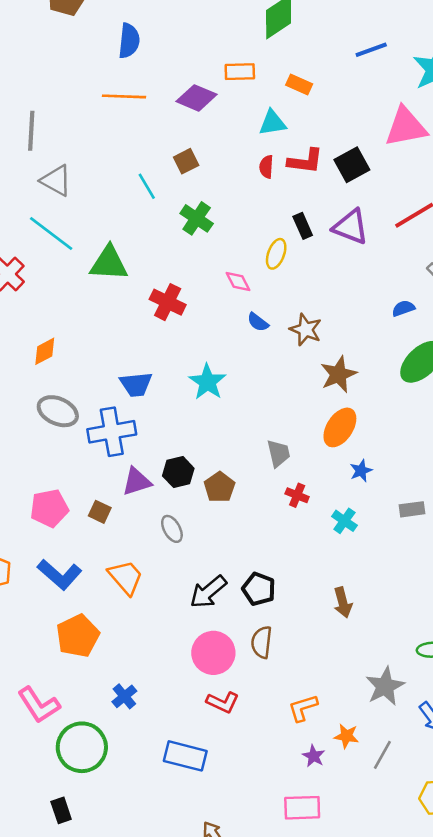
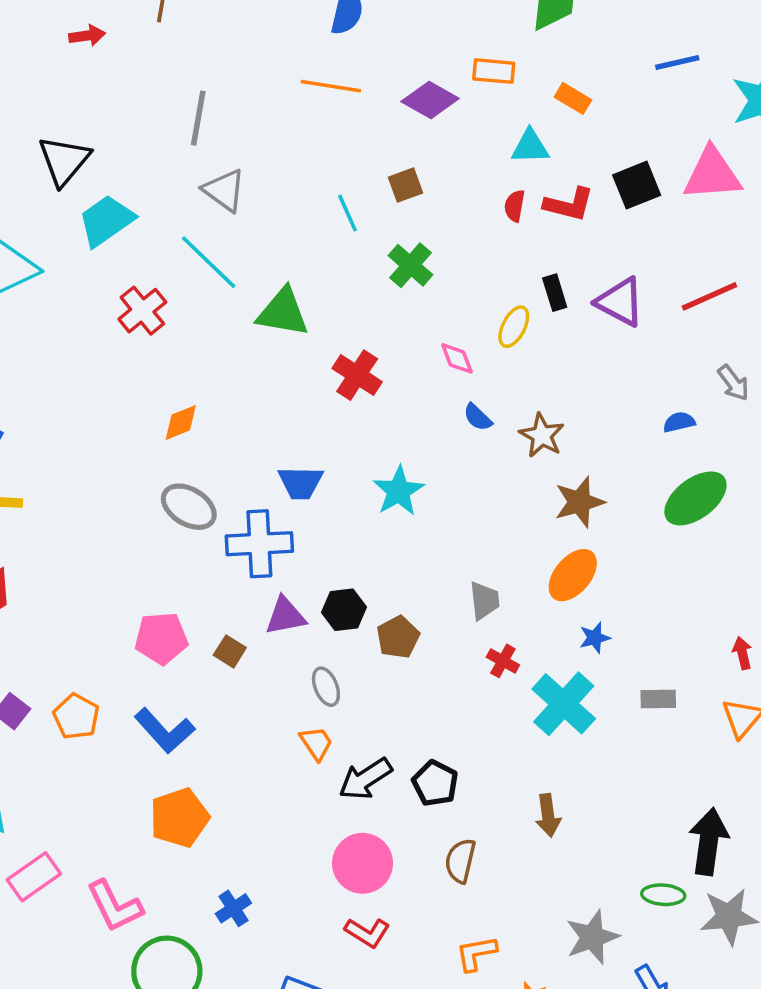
black square: (352, 165) -> (637, 185), moved
cyan cross: (344, 521) -> (564, 704), size x1.8
orange trapezoid: (126, 577) -> (316, 743), moved, size x0.7
brown semicircle: (262, 642) -> (460, 861), moved

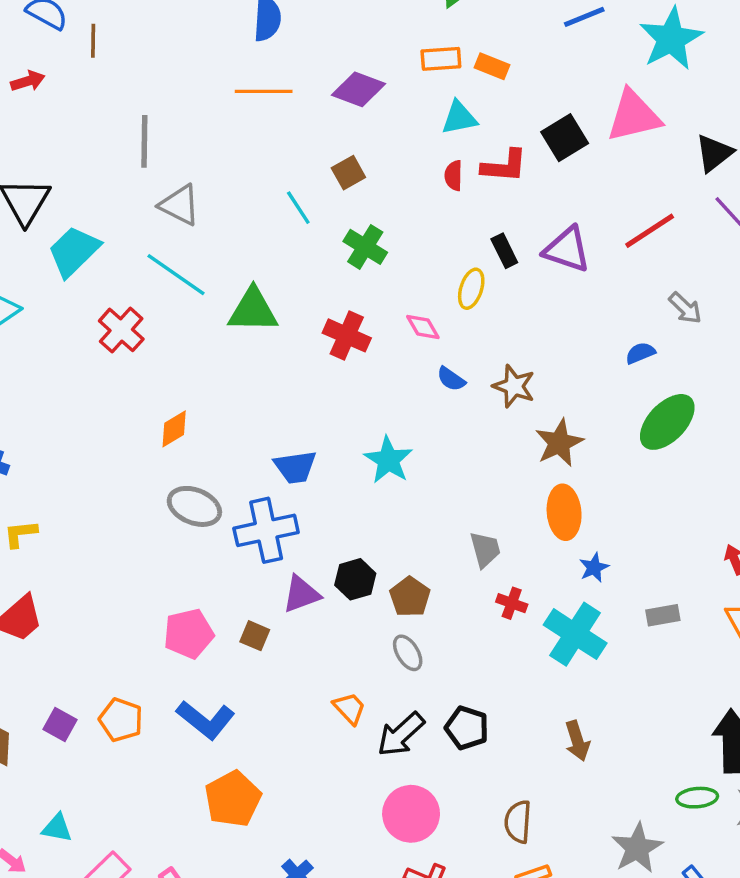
orange rectangle: (494, 71) -> (441, 59), moved
red cross: (357, 375) -> (347, 335), moved
orange ellipse: (573, 575) -> (564, 512), turned -36
gray ellipse: (326, 687) -> (408, 653), moved
brown semicircle: (460, 861) -> (518, 822), moved

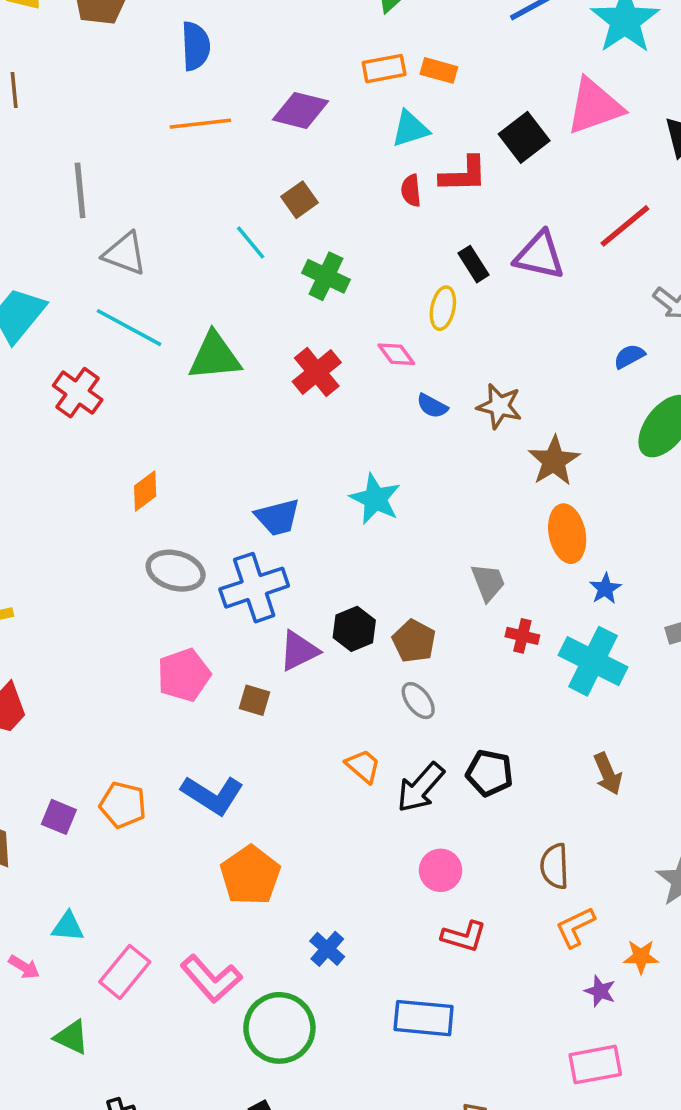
red cross: (347, 335) -> (317, 372), turned 33
pink pentagon: (189, 634) -> (184, 675), moved
pink circle: (411, 814) -> (441, 870), size x0.7

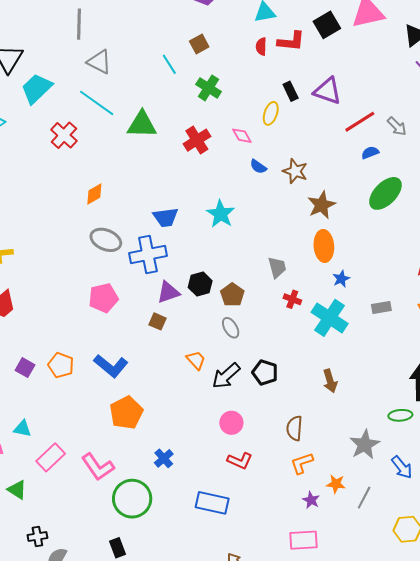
red line: (625, 226) -> (360, 122), moved
brown square: (254, 700) -> (158, 321), moved

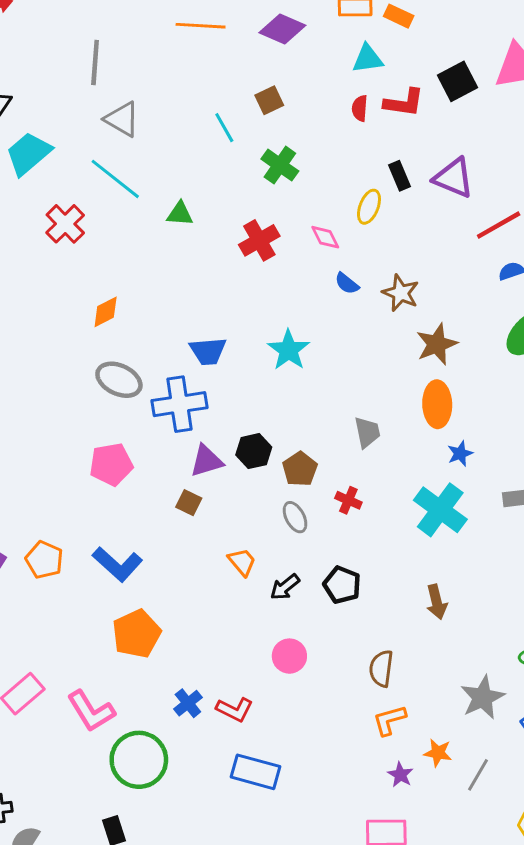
green triangle: (142, 125) -> (180, 214), size x0.6
red cross: (292, 299) -> (348, 500), moved
black arrow: (226, 376) -> (285, 587), size x0.7
red L-shape: (240, 461) -> (235, 709), moved

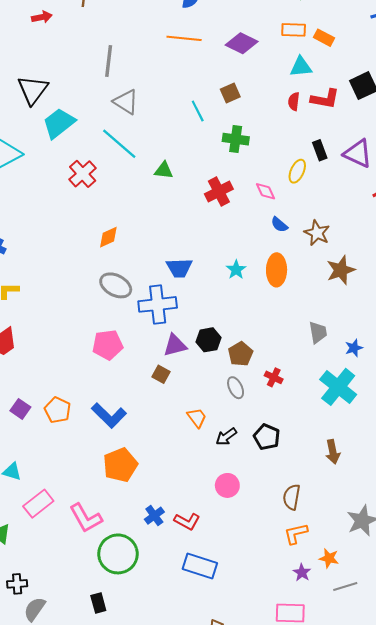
green cross: (280, 165) -> (236, 139), turned -30
cyan star: (289, 350) -> (236, 270), size x0.7
orange ellipse: (437, 404) -> (277, 270), moved
gray trapezoid: (367, 432) -> (318, 332), moved
gray line: (478, 775) -> (345, 586), moved, turned 40

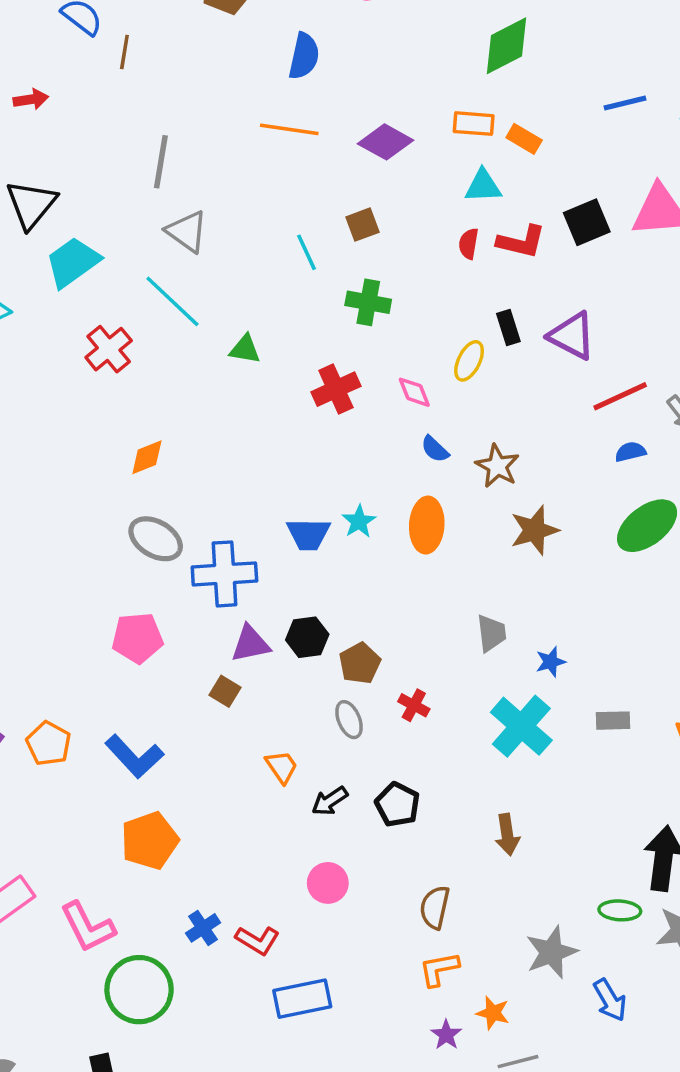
red arrow: (42, 17) -> (31, 99), moved
blue trapezoid: (179, 268) -> (308, 534), moved
blue rectangle: (200, 566) -> (302, 999), moved, turned -32

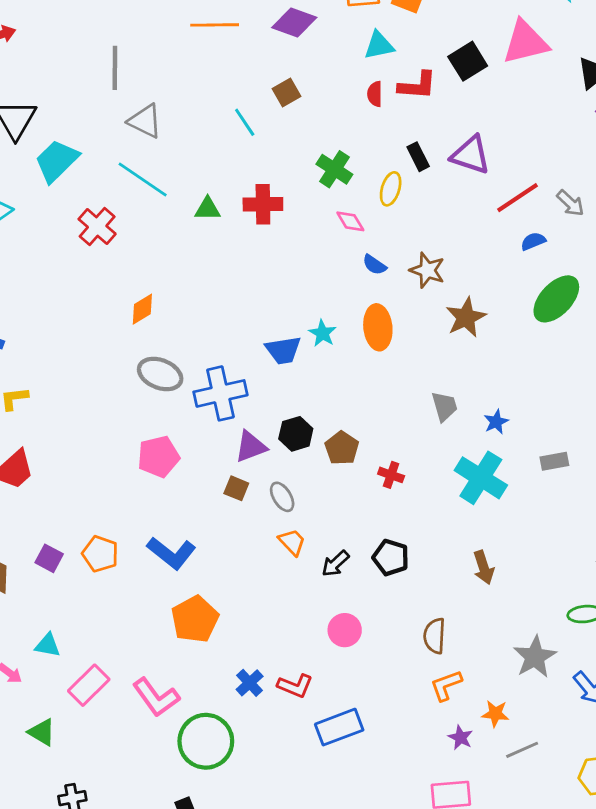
green cross: (368, 302) -> (334, 169), moved, turned 32
red cross: (336, 389) -> (263, 204), moved, turned 33
gray ellipse: (349, 720) -> (282, 497), moved

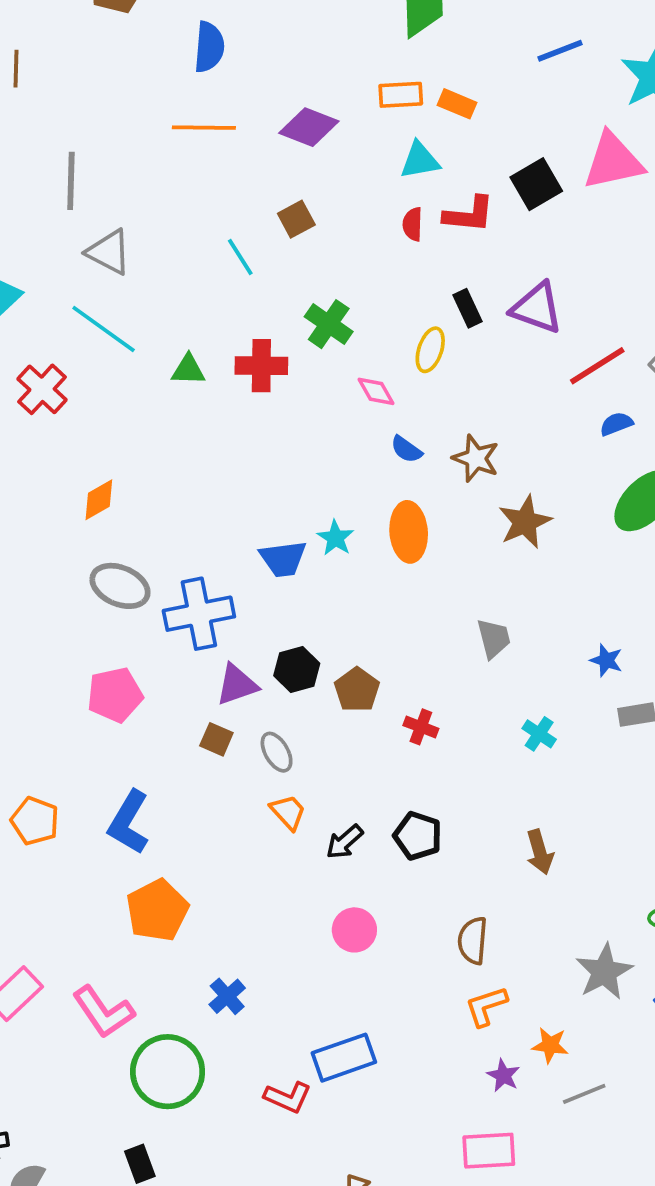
green cross: (334, 169) -> (329, 324), moved
blue star: (496, 422) -> (606, 660), moved, turned -30
cyan cross: (481, 478) -> (539, 734), size x0.5
blue L-shape: (171, 553) -> (129, 822), turned 81
red L-shape: (295, 686) -> (288, 1097), moved

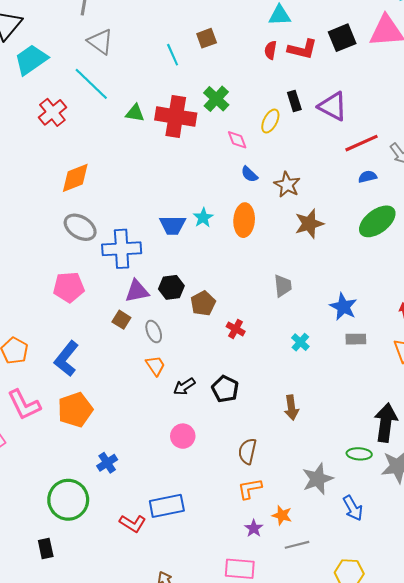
red cross: (261, 366) -> (176, 117), size x1.4
orange diamond: (99, 500) -> (75, 178), size x1.4
blue star: (606, 660) -> (343, 307), size x1.5
pink L-shape: (103, 1012) -> (24, 405), moved

